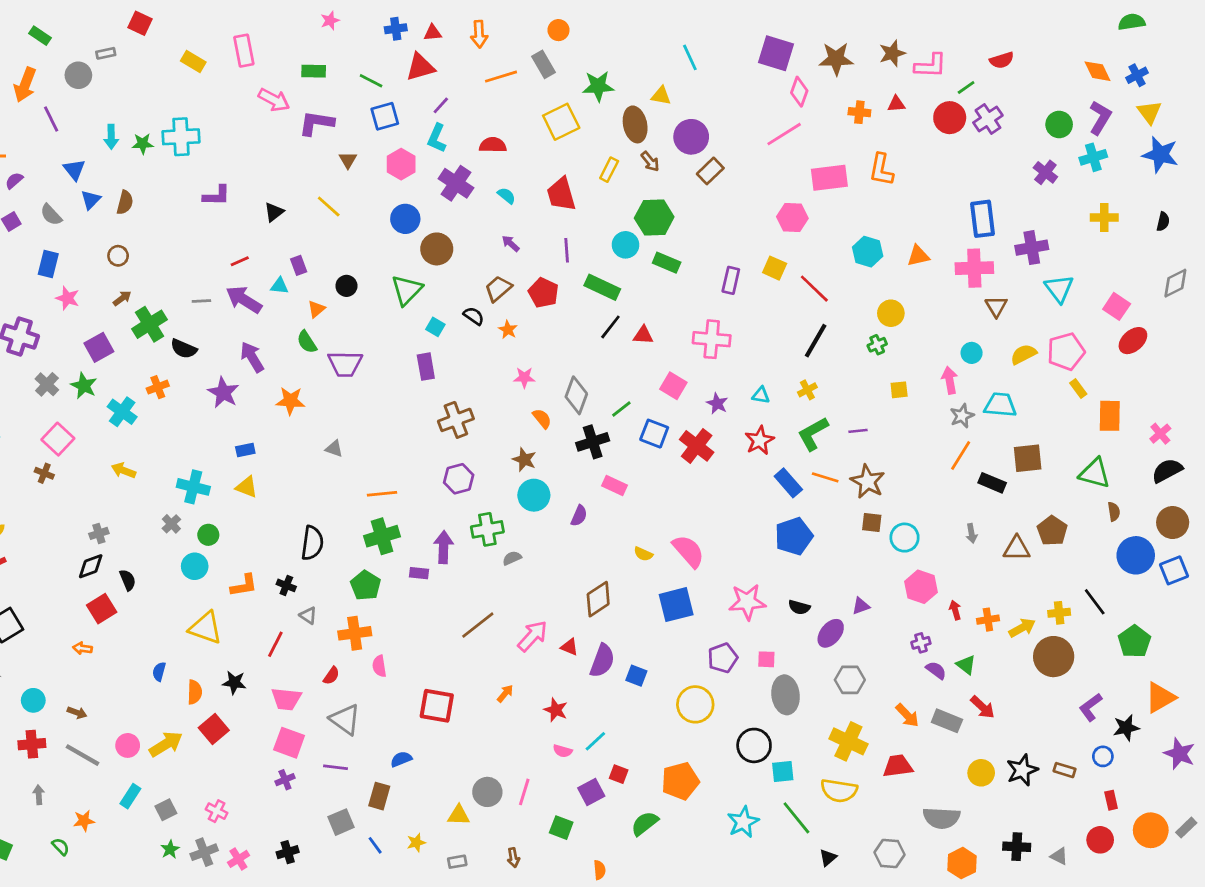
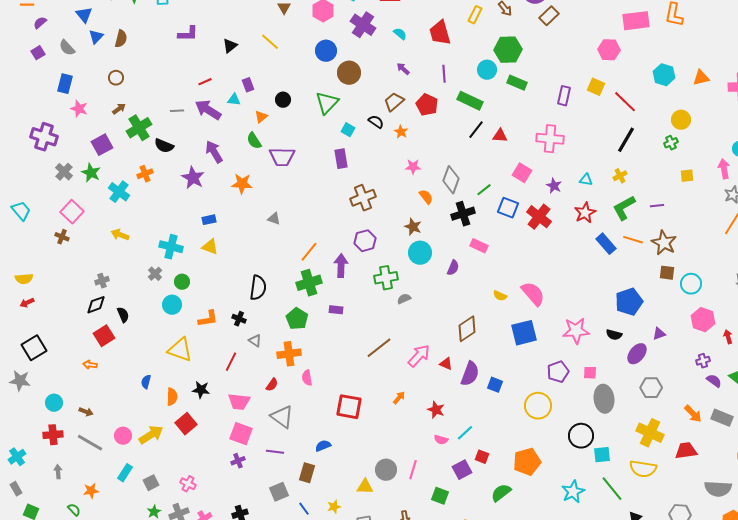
orange line: (382, 494) -> (309, 252), turned -45
blue pentagon: (794, 536) -> (629, 302), moved
purple arrow: (444, 547) -> (341, 266), moved

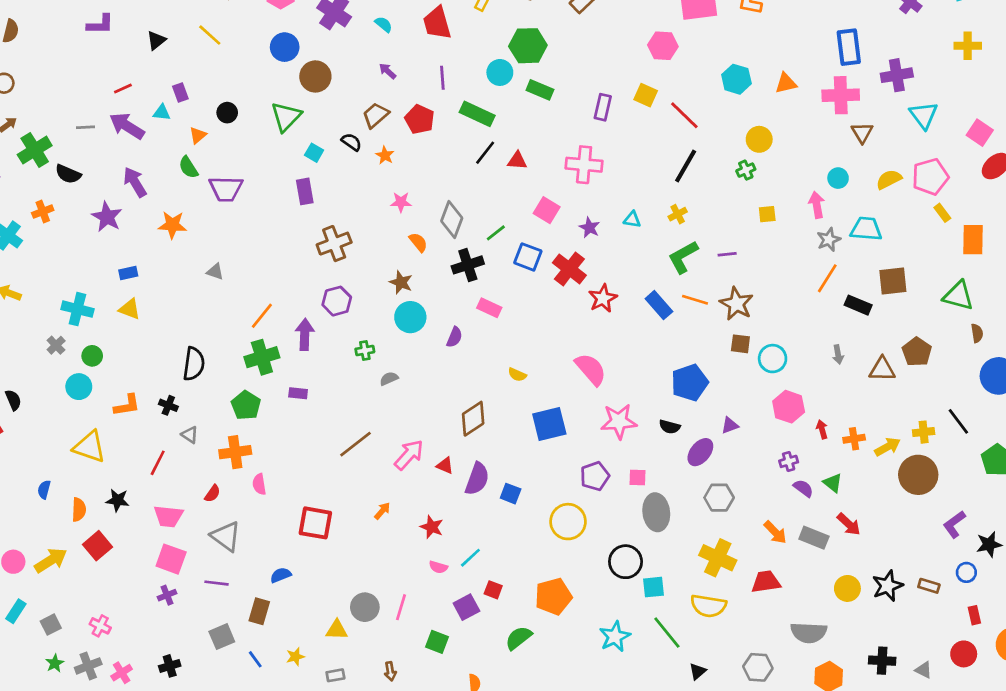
red star: (585, 213) -> (603, 298), moved
green cross: (386, 278) -> (365, 351), size x0.6
pink semicircle: (533, 294) -> (591, 369), moved

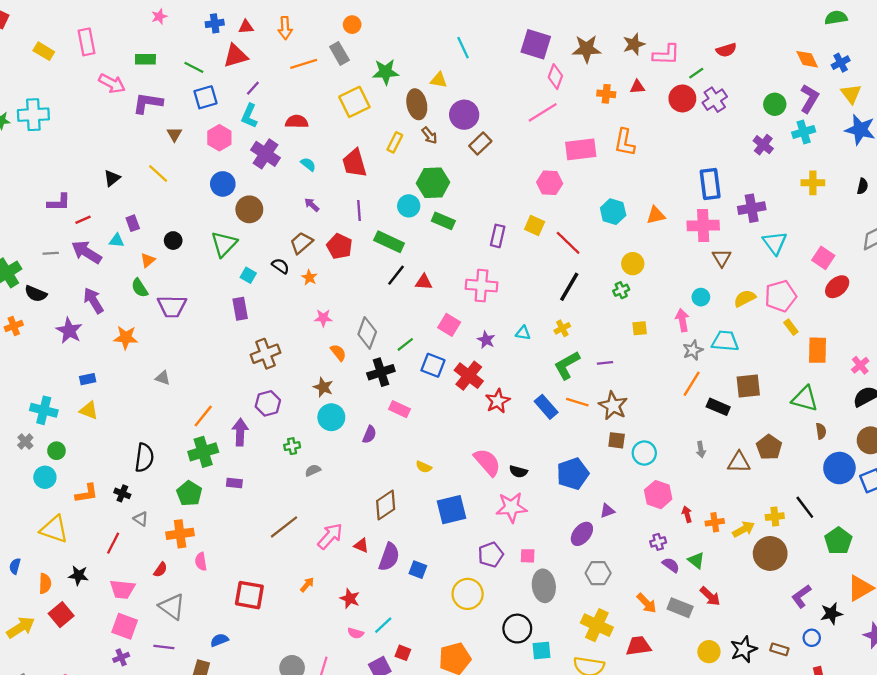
purple L-shape: (100, 24) -> (59, 202), moved
black semicircle: (670, 427) -> (518, 471), moved

